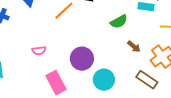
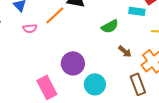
pink semicircle: (39, 51) -> (30, 28), moved
brown rectangle: (147, 80) -> (138, 84), turned 35

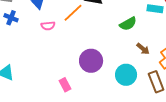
cyan circle: (95, 84) -> (126, 75), moved
pink rectangle: (47, 87) -> (65, 85), size x0.6

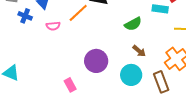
blue cross: (11, 18) -> (25, 16), moved
brown arrow: (143, 49) -> (139, 51), moved

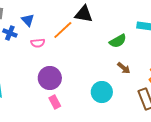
purple circle: (96, 61) -> (50, 78), moved
cyan circle: (131, 75) -> (102, 92), moved

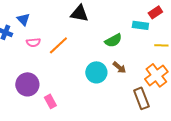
orange line: (63, 30) -> (58, 45), moved
purple circle: (50, 78) -> (27, 84), moved
cyan circle: (102, 92) -> (96, 72), moved

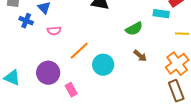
orange line: (58, 45) -> (79, 51), moved
cyan circle: (96, 72) -> (103, 65), moved
brown rectangle: (141, 98) -> (176, 91), moved

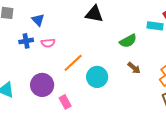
blue cross: (26, 21) -> (26, 41), moved, turned -32

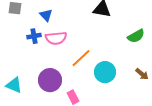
pink semicircle: (48, 43) -> (56, 38), size x1.5
brown arrow: (134, 68) -> (142, 74), moved

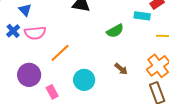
blue cross: (34, 36) -> (13, 31), turned -32
cyan circle: (105, 72) -> (84, 80), moved

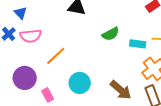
cyan rectangle: (142, 16) -> (138, 44), moved
brown arrow: (121, 69) -> (121, 90), moved, size x1.6

